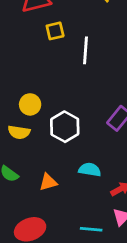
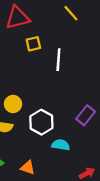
cyan semicircle: (90, 170) -> (61, 145), moved
orange triangle: (48, 182) -> (28, 168), turned 35

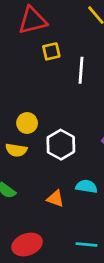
cyan semicircle: (61, 145) -> (86, 186), moved
orange triangle: (28, 168) -> (55, 199), moved

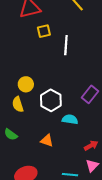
yellow semicircle: (16, 150) -> (18, 104), turned 63
cyan semicircle: (86, 186) -> (70, 119), moved

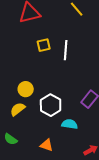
yellow square: (44, 31) -> (44, 45), moved
yellow semicircle: (18, 104) -> (18, 109), turned 70

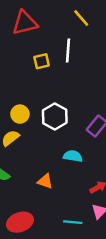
white line: (66, 50) -> (68, 50), moved
white hexagon: (51, 105) -> (55, 116), moved

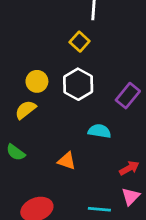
yellow square: (42, 61) -> (80, 42), moved, turned -35

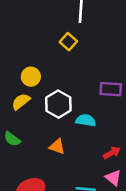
white hexagon: (78, 84) -> (58, 104), moved
purple rectangle: (128, 96) -> (111, 89), turned 55
pink triangle: (131, 196) -> (113, 178), turned -35

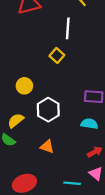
yellow semicircle: (21, 102) -> (16, 120), moved
cyan semicircle: (86, 120) -> (89, 124), moved

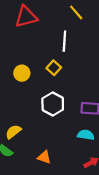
yellow circle: (24, 86) -> (22, 73), moved
white hexagon: (48, 110) -> (53, 104), moved

